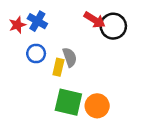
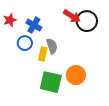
blue cross: (37, 21) -> (34, 25), moved
orange circle: (97, 106) -> (76, 75), moved

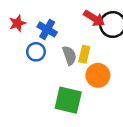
yellow rectangle: (43, 54) -> (84, 54), moved
orange circle: (76, 75) -> (98, 75), moved

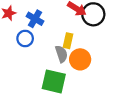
gray semicircle: (69, 55) -> (61, 54), moved

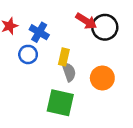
yellow rectangle: (68, 41) -> (64, 57), moved
orange circle: (80, 59) -> (102, 78), moved

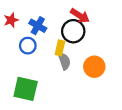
black circle: (105, 27) -> (73, 31), moved
green square: (60, 103) -> (26, 89), moved

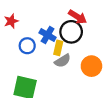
blue cross: (38, 26) -> (48, 35), moved
gray semicircle: (64, 61) -> (63, 61), turned 77

